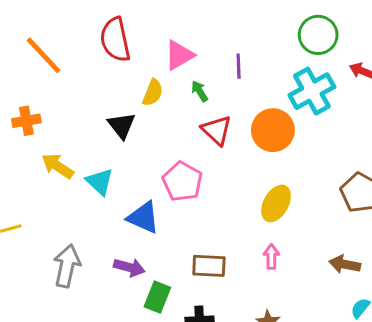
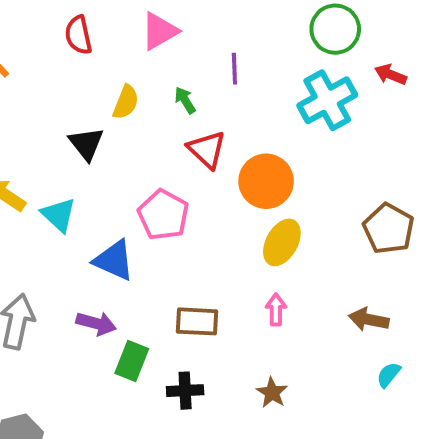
red semicircle: (115, 40) -> (78, 35), size x0.7
pink triangle: (179, 55) -> (159, 31), moved
orange circle: (273, 130) -> (266, 181), moved

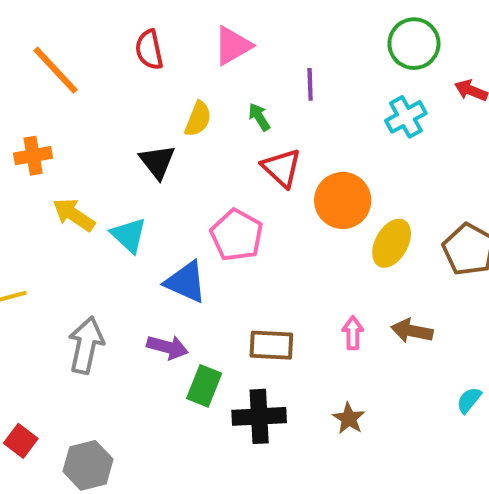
cyan cross: (327, 100) -> (406, 117), size x0.7
yellow ellipse: (282, 242) -> (392, 243), moved
brown arrow: (369, 319) -> (412, 331), moved
black cross: (185, 391) -> (259, 416), size x1.4

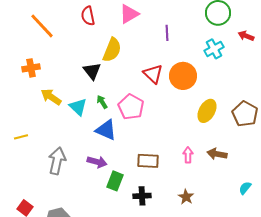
green arrow: (259, 117) -> (102, 102), moved
yellow semicircle: (198, 119) -> (112, 50), size x1.4
orange circle: (343, 200) -> (183, 76), moved
black cross: (259, 416) -> (142, 196), size x0.7

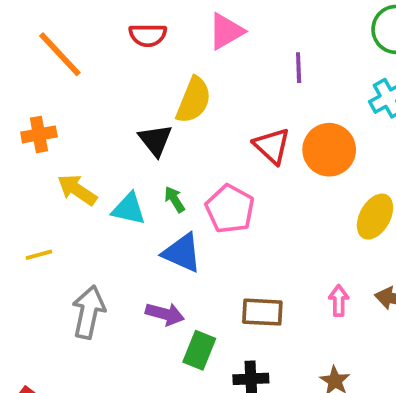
red semicircle: (88, 16) -> (148, 35), turned -78
cyan triangle: (78, 107) -> (129, 209), turned -30
yellow line: (21, 137) -> (39, 255), moved

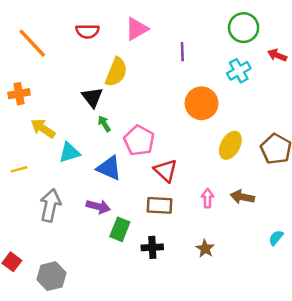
red triangle: (272, 146) -> (166, 171), moved
green arrow: (174, 199) -> (104, 124), moved
cyan triangle: (129, 209) -> (69, 153), moved, turned -30

